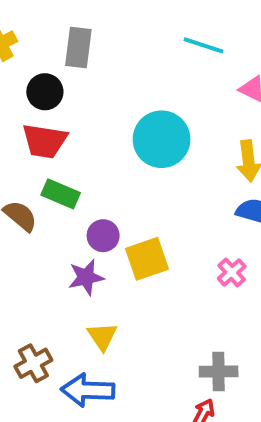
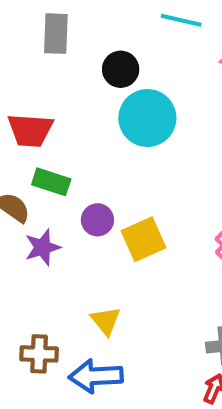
black circle: (45, 92) -> (121, 69), moved
purple star: (86, 277) -> (43, 247), moved
brown cross: (33, 363) -> (39, 354), turned 36

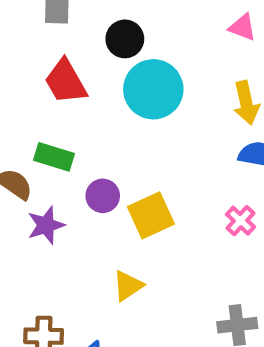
red trapezoid: (30, 130) -> (66, 82), moved, turned 57
yellow triangle: (106, 321) -> (128, 286), moved, turned 36

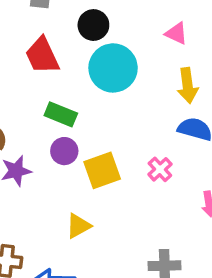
pink triangle: (243, 27) -> (176, 33), moved
green rectangle: (54, 157) -> (61, 114), moved
pink cross: (240, 221) -> (160, 169), moved

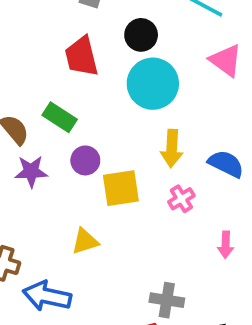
pink triangle: (176, 33) -> (226, 60), size x1.4
yellow arrow: (188, 86) -> (172, 148), moved
green rectangle: (61, 114) -> (60, 117), moved

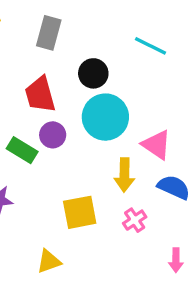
pink triangle: (226, 60) -> (156, 145), moved
purple circle: (85, 160) -> (53, 135), moved

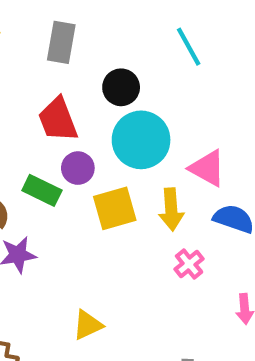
cyan line: (150, 46) -> (189, 47), turned 40
yellow square: (80, 212) -> (115, 208), moved

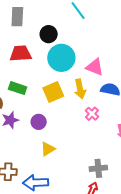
red trapezoid: (58, 120) -> (21, 53), turned 115
purple circle: (78, 168) -> (39, 122), moved

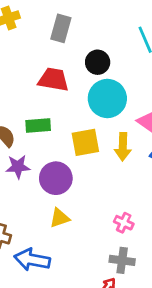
green rectangle: (18, 88) -> (38, 125), turned -36
pink cross: (92, 114) -> (124, 223), moved, turned -32
purple circle: (39, 122) -> (56, 178), size x1.5

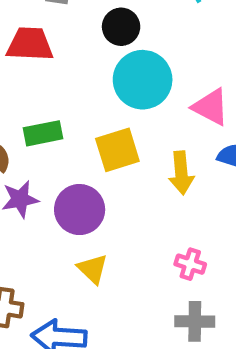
red trapezoid: (53, 80) -> (30, 44), moved
yellow arrow: (123, 147) -> (181, 173), moved
yellow triangle: (60, 218) -> (93, 269), turned -50

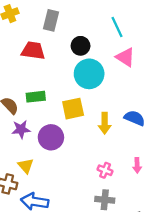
pink triangle: (211, 107) -> (125, 57), moved
yellow triangle: (93, 269) -> (26, 166), moved

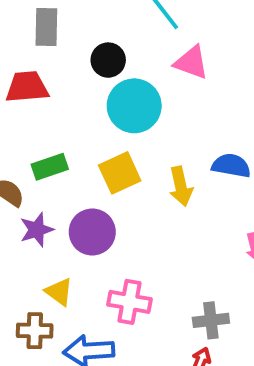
pink cross: (105, 170) -> (129, 302), moved, size x1.5

